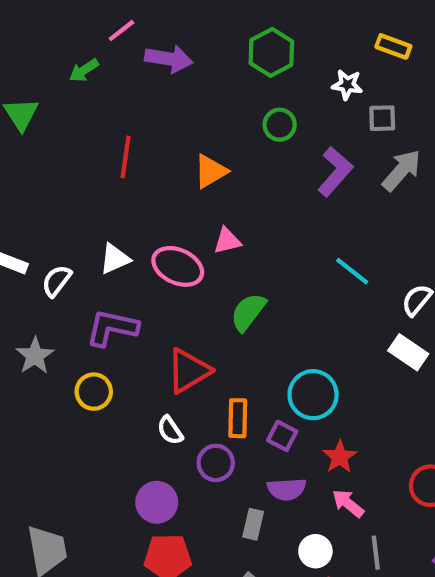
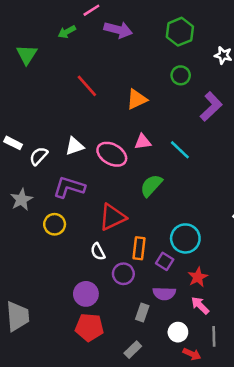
red line: (126, 157) -> (87, 86), turned -55
cyan line: (352, 271) -> (180, 150), moved

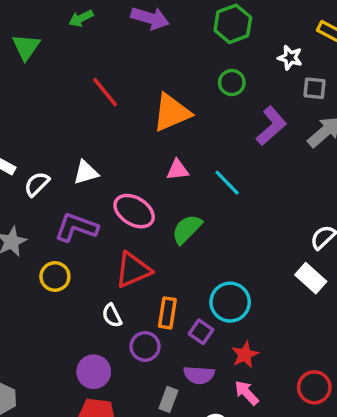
orange triangle: (137, 99) -> (172, 113), size x1.4
pink ellipse: (112, 154) -> (134, 211), moved

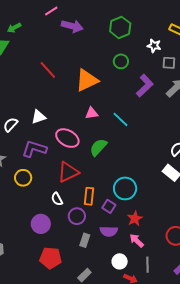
green arrow: (81, 18) -> (14, 28), moved
purple circle: (94, 372) -> (41, 224), moved
gray rectangle: (168, 399) -> (85, 240), moved

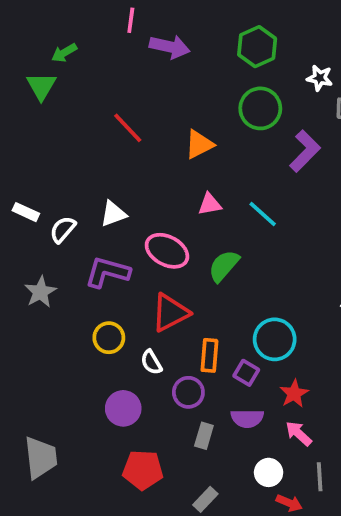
pink line: (51, 11) -> (131, 20), turned -48
green circle: (121, 61) -> (260, 108), size x1.5
orange triangle: (87, 80) -> (199, 144), size x0.7
yellow circle: (23, 178) -> (109, 338), moved

